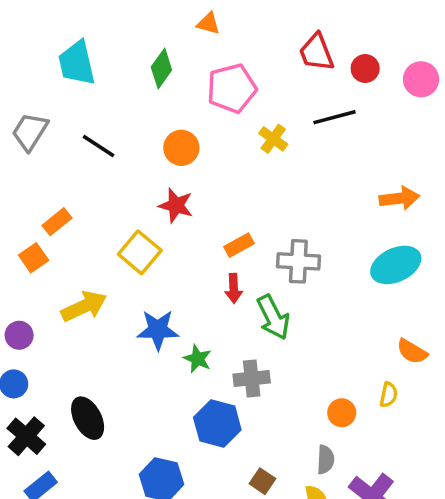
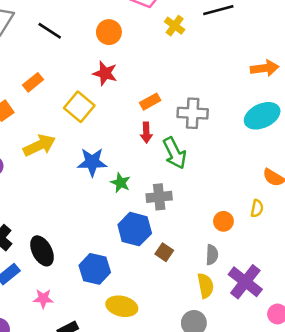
orange rectangle: (57, 222) -> (33, 82), moved
black ellipse: (88, 418) -> (42, 251), moved
brown square: (262, 481) -> (164, 252), moved

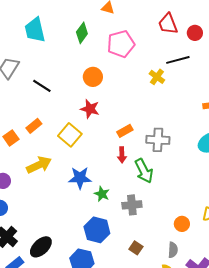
yellow cross: (175, 26) -> (157, 77), moved
black line: (50, 31) -> (42, 86), moved
orange rectangle: (33, 82) -> (34, 126), moved
blue hexagon: (135, 229) -> (97, 230), moved
black ellipse: (42, 251) -> (41, 247), turned 75

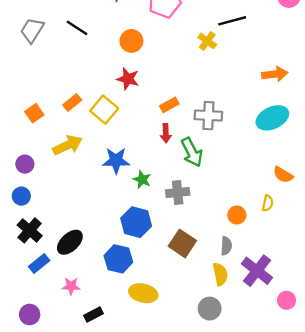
black line: (42, 86) -> (77, 28), moved
orange rectangle: (34, 126) -> (72, 103), moved
brown square: (136, 248) -> (182, 243), size x1.6

